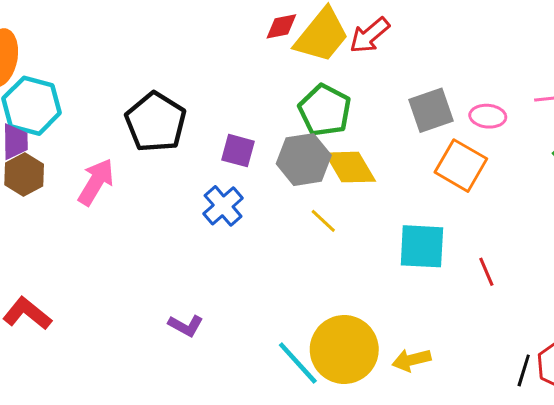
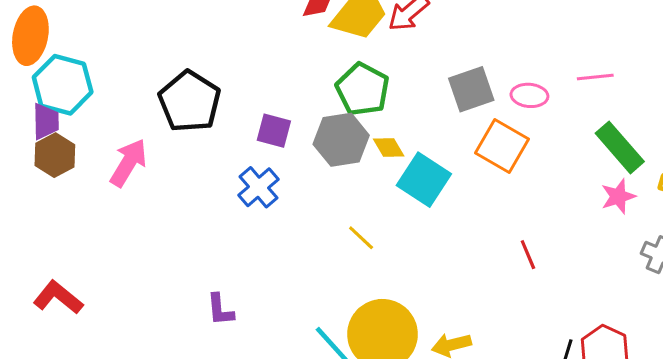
yellow diamond: (350, 167) -> (389, 147), size x0.6
yellow line: (323, 221) -> (361, 238), moved
cyan square: (422, 246) -> (424, 180), moved, turned 30
purple L-shape: (186, 326) -> (220, 310), turned 56

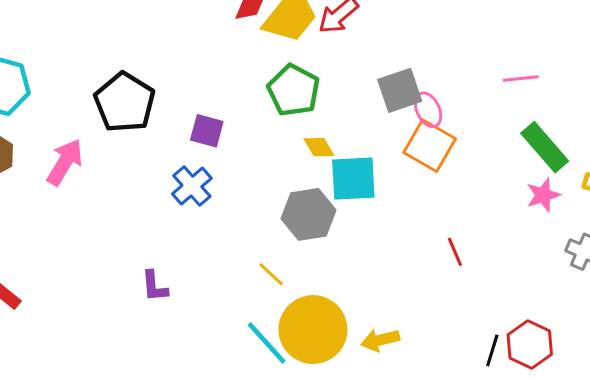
pink ellipse: (529, 95) -> (428, 110), moved, turned 60
gray hexagon: (341, 140) -> (308, 214), moved
cyan square: (424, 180) -> (353, 179), turned -36
yellow line: (361, 238) -> (271, 274), moved
purple L-shape: (220, 310) -> (155, 286), moved

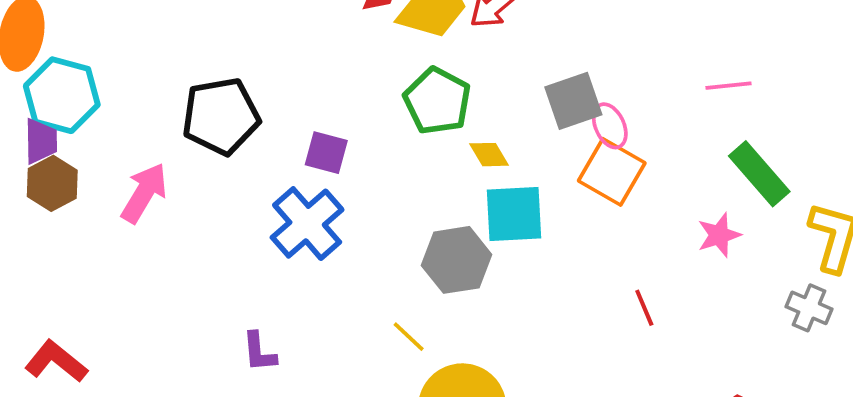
black pentagon: (125, 102) -> (221, 116), turned 30
yellow diamond: (319, 147) -> (489, 155), moved
blue cross: (192, 186) -> (307, 224), size x1.4
pink star: (543, 195) -> (719, 235), moved

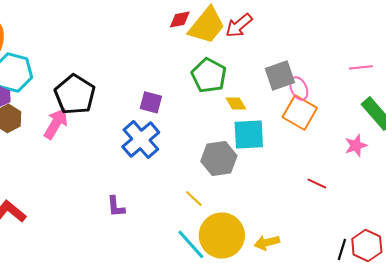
black pentagon: (221, 116) -> (75, 94), moved, turned -30
red line: (644, 308) -> (317, 183), turned -42

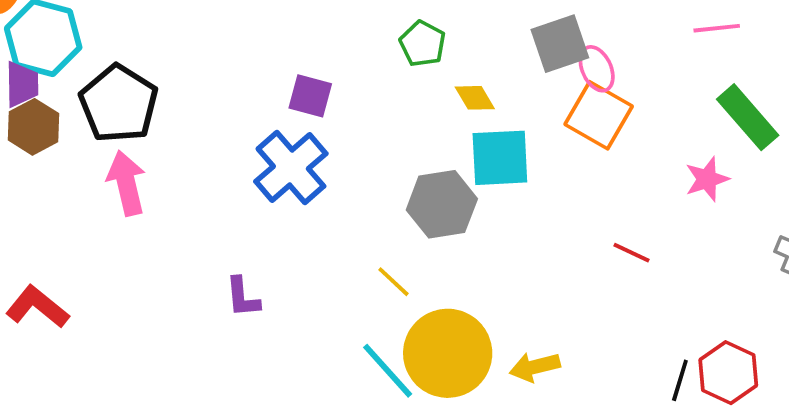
green pentagon: (209, 75) -> (423, 44), size x0.7
black pentagon: (75, 94) -> (119, 104), moved
pink arrow: (56, 123) -> (126, 183), moved, turned -44

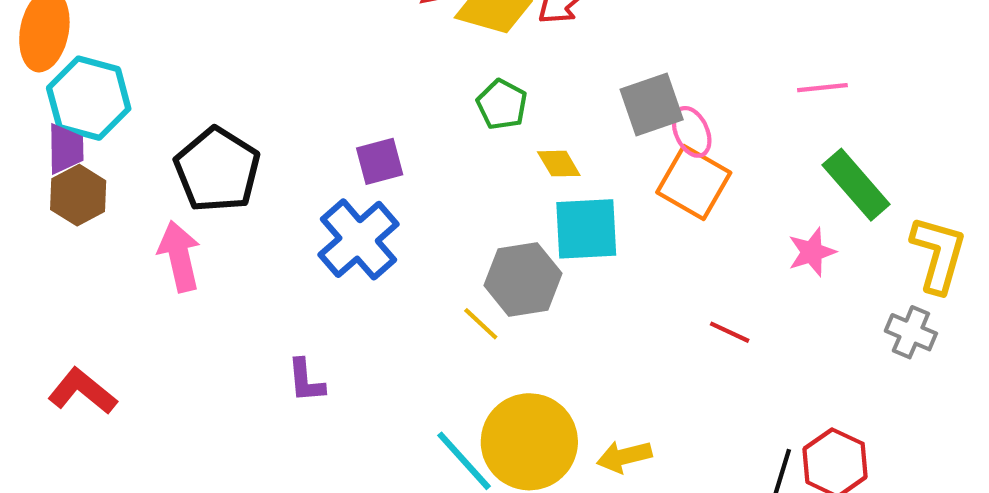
purple square: (310, 96) -> (380, 161), turned -30
black pentagon: (119, 104) -> (217, 170), moved
yellow line: (393, 282) -> (481, 324), moved

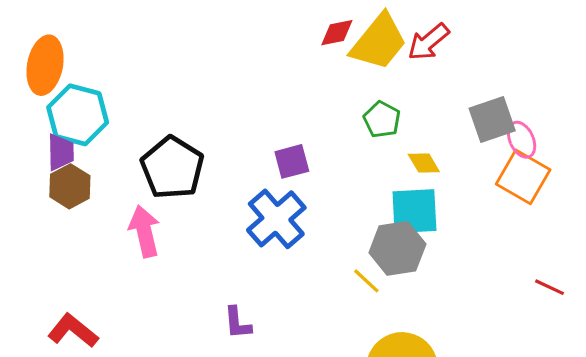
cyan square: (586, 229) -> (414, 211), moved

